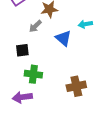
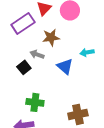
gray arrow: (35, 26) -> (37, 54), turned 64
black square: (22, 50) -> (24, 67), moved, turned -32

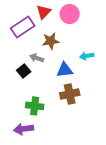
blue triangle: (65, 66) -> (65, 70), turned -48
brown cross: (78, 114) -> (70, 94), moved

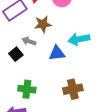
cyan arrow: (87, 56) -> (79, 39), size x1.5
brown cross: (70, 94) -> (73, 89), moved

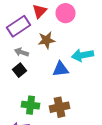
gray arrow: (29, 41) -> (22, 52), moved
brown cross: (73, 89) -> (60, 107), moved

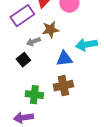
gray arrow: (22, 52) -> (33, 42), moved, turned -40
brown cross: (60, 107) -> (63, 86), moved

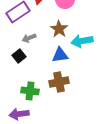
brown star: (50, 30) -> (59, 29), moved, turned -30

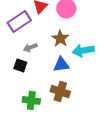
black square: (19, 56) -> (20, 65), turned -32
brown cross: (59, 82) -> (60, 91), turned 30

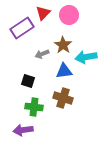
gray arrow: (30, 47) -> (42, 54), moved
black square: (20, 65) -> (28, 81), moved

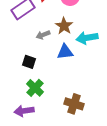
brown cross: (63, 98) -> (74, 104), moved
green cross: (34, 107) -> (35, 88), turned 36

